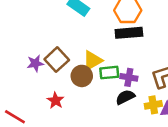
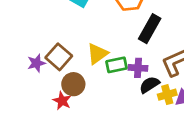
black rectangle: (129, 33) -> (150, 29), moved, turned -50
brown circle: (82, 76) -> (73, 84), moved
black semicircle: (125, 97) -> (149, 85), moved

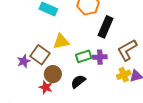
yellow triangle: (97, 54) -> (61, 42), moved, turned 30
black semicircle: (149, 85) -> (78, 81), moved

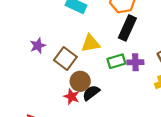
black rectangle: (106, 27) -> (127, 28), moved
purple star: (24, 61) -> (38, 46), moved
black semicircle: (78, 81) -> (91, 93), moved

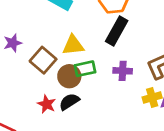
green rectangle: (116, 61) -> (85, 69), moved
brown circle: (80, 81) -> (69, 76), moved

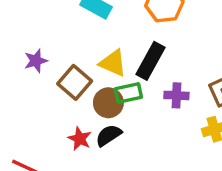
black rectangle: (117, 31) -> (151, 61), moved
yellow triangle: (73, 45) -> (113, 63), turned 30

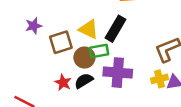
brown square: (75, 82) -> (61, 42), turned 30
purple cross: (176, 95) -> (118, 73), moved, size x1.6

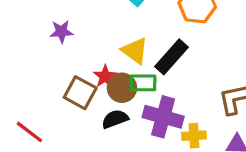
brown square: (61, 42) -> (80, 93), moved, turned 35
yellow cross: (160, 79) -> (194, 136), moved
red star: (63, 82) -> (105, 76), moved

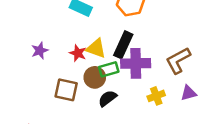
red star: (105, 76) -> (78, 53), moved
purple cross: (163, 117) -> (136, 63), moved
black semicircle: (115, 119) -> (107, 98), moved

